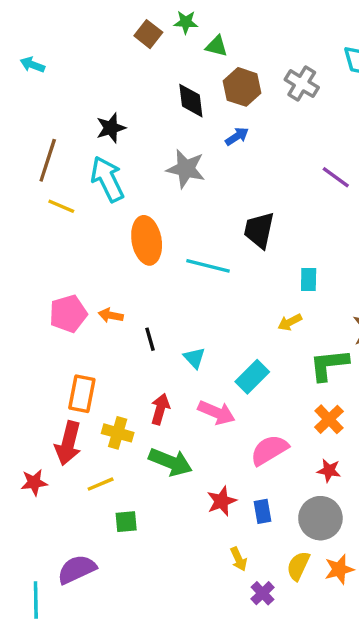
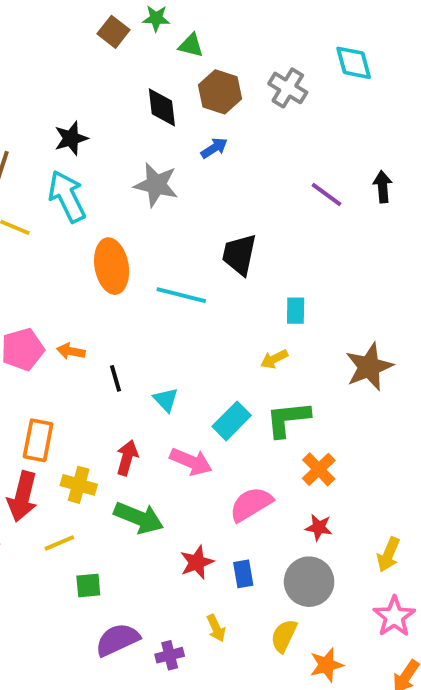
green L-shape: (329, 365) -> (288, 419), moved
purple semicircle: (77, 569) -> (117, 640), moved
orange star: (339, 569) -> (326, 665), moved
purple cross: (262, 593) -> (170, 655), moved, turned 30

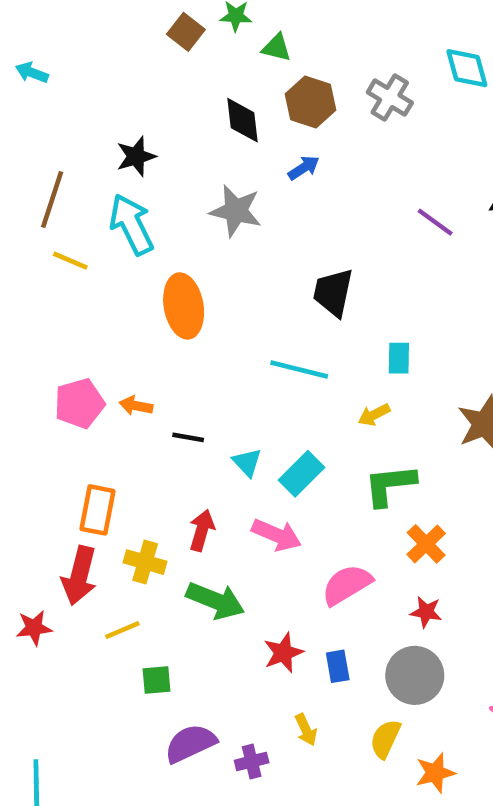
cyan line: (181, 295) -> (299, 369), moved
black line: (115, 378) -> (188, 437), turned -64
cyan rectangle: (232, 421) -> (301, 474), moved

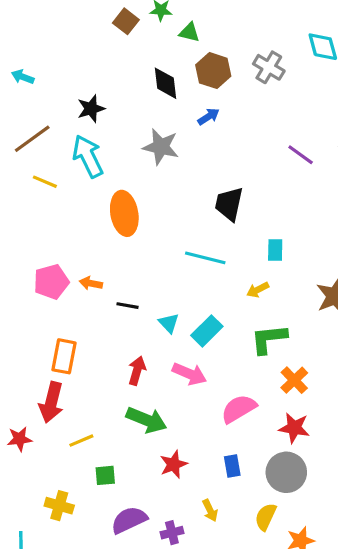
cyan arrow: (32, 73) -> (23, 77), moved
brown line: (52, 199) -> (32, 139), turned 36
yellow cross: (145, 562) -> (59, 506), moved
red star: (426, 612) -> (294, 428), size x1.4
red star: (283, 653) -> (174, 464), moved

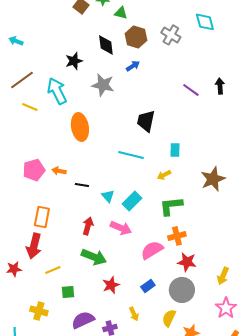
black star: (91, 109) -> (74, 61), moved
orange cross: (294, 380) -> (177, 236), moved, turned 30
blue rectangle: (232, 466) -> (148, 286), turned 64

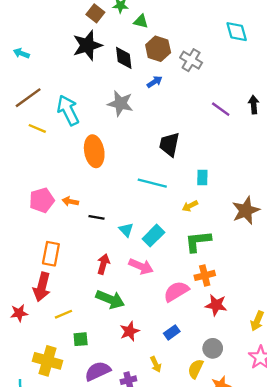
gray cross: (171, 35) -> (191, 60), moved
black star: (74, 61) -> (87, 45), moved, size x1.5
gray circle: (182, 290) -> (213, 348), moved, size x0.7
yellow cross: (39, 311) -> (48, 361), size x1.4

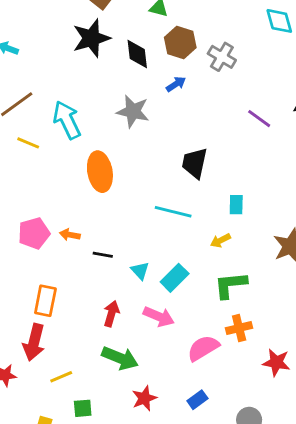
red star: (216, 305) -> (276, 362), moved

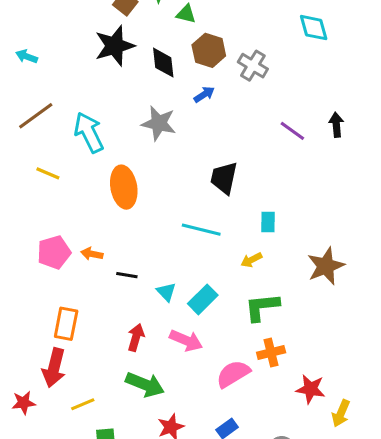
yellow line: (28, 143) -> (48, 173), moved

